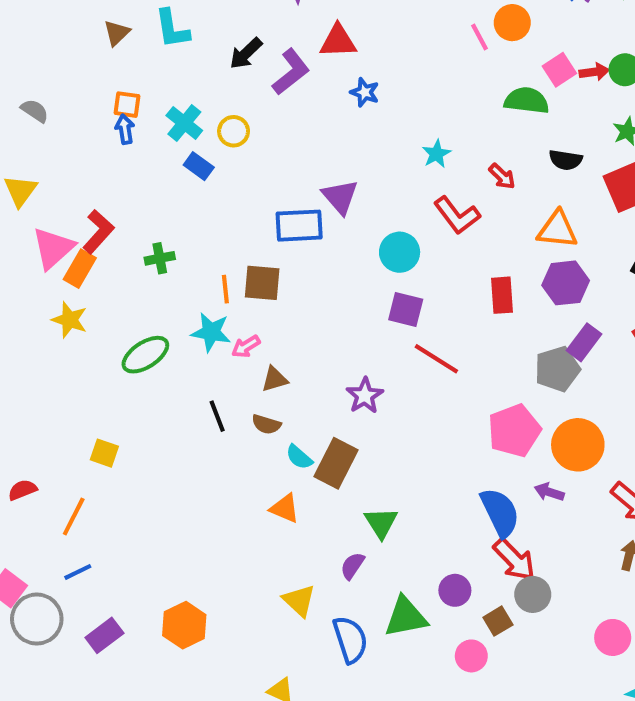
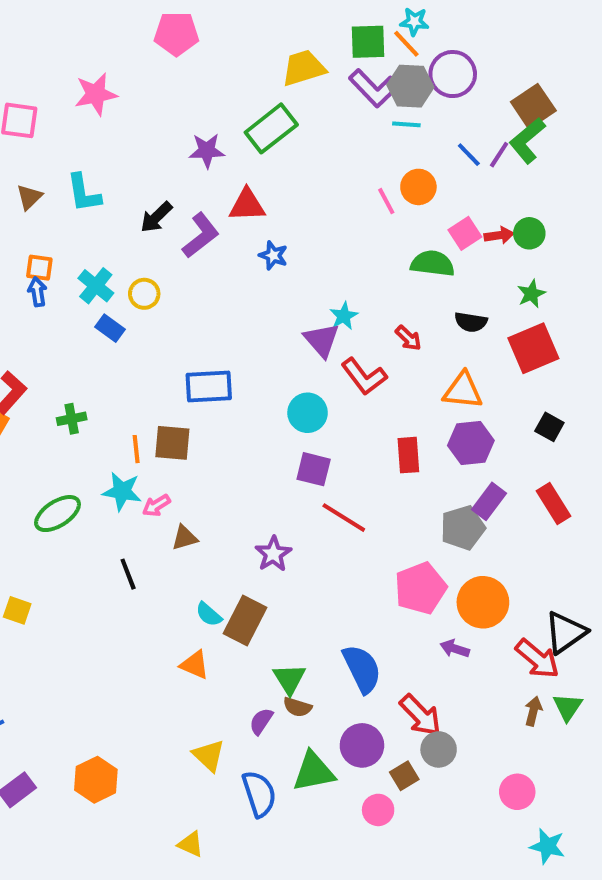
purple triangle: (340, 197) -> (322, 340), moved
brown semicircle: (266, 424) -> (297, 707), moved
blue semicircle: (500, 512) -> (362, 669), moved
purple circle: (455, 590) -> (362, 745), size x1.4

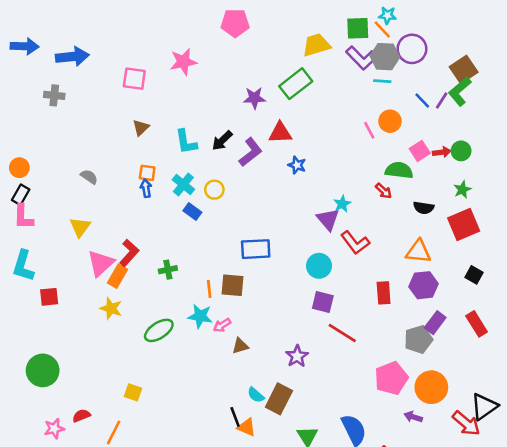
cyan L-shape: (84, 193) -> (186, 142), moved
red arrow: (408, 338) -> (384, 191), moved
black line: (128, 574) -> (235, 417), moved

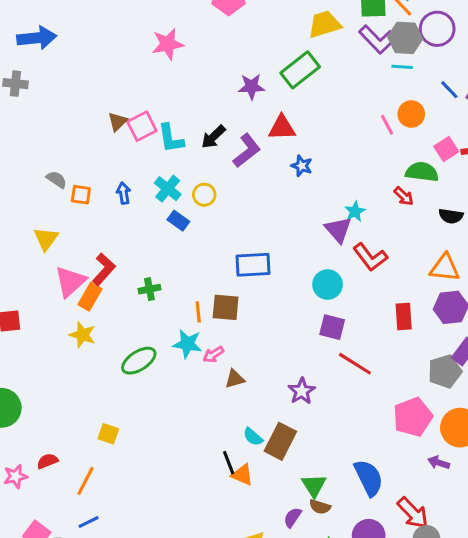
pink square: (134, 79) -> (142, 126), moved, turned -35
orange square: (147, 173) -> (81, 195), moved

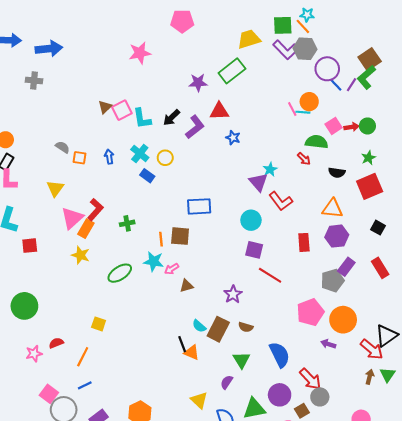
purple circle: (437, 29) -> (327, 69), moved
cyan line: (402, 67) -> (303, 112), moved
brown semicircle: (320, 507) -> (246, 327), moved

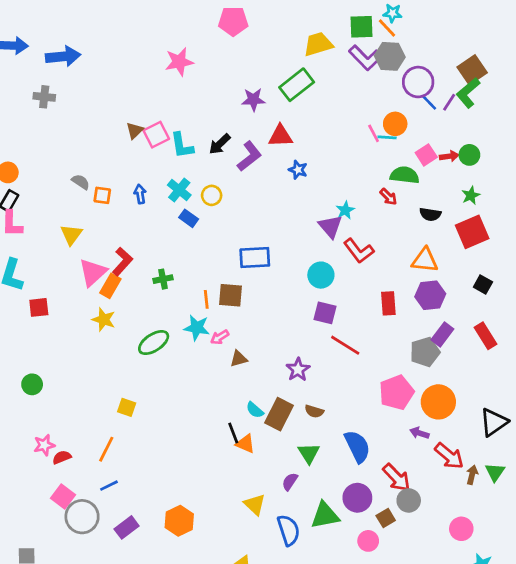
green circle: (24, 306) -> (32, 384), size x0.6
red semicircle: (56, 343) -> (62, 457), moved
red arrow: (372, 349) -> (449, 456), moved

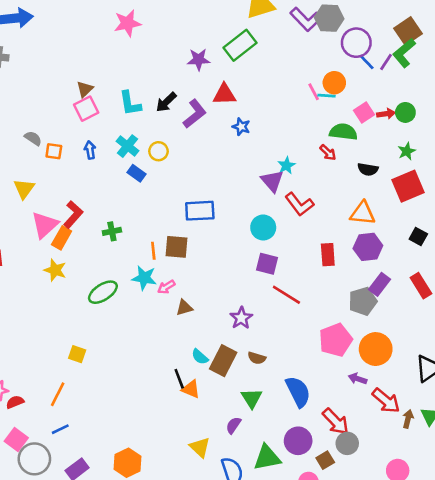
pink square: (156, 135) -> (86, 109), moved

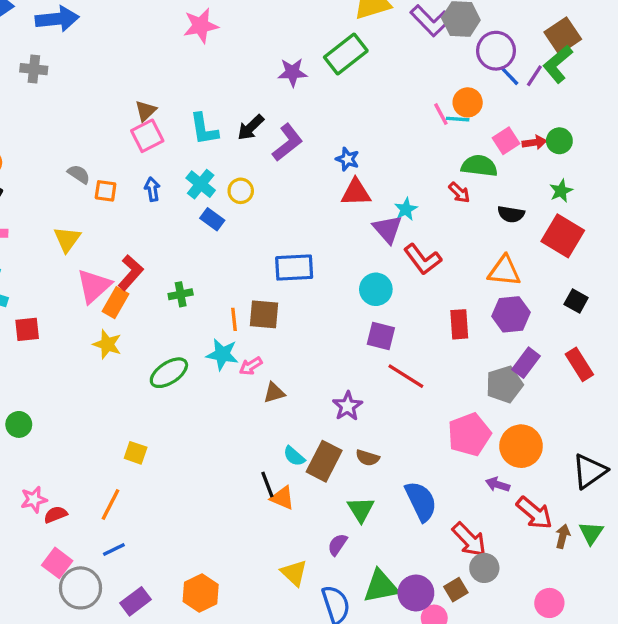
red triangle: (224, 94) -> (356, 193), moved
red square: (408, 186) -> (563, 236), turned -36
purple circle: (298, 441) -> (416, 593), moved

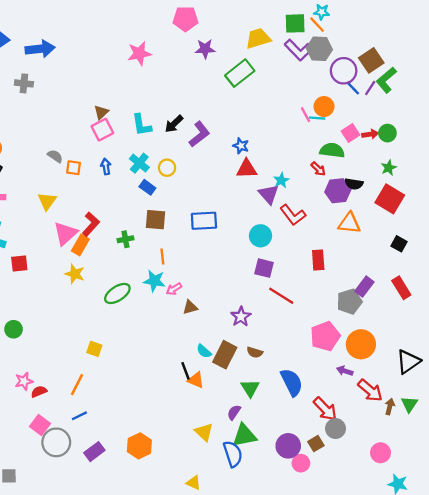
brown square: (563, 36) -> (371, 60), moved
purple star: (292, 72) -> (205, 49), moved
brown square: (264, 314) -> (155, 220), moved
purple hexagon: (511, 314) -> (338, 191), moved
green triangle: (381, 586) -> (244, 435), moved

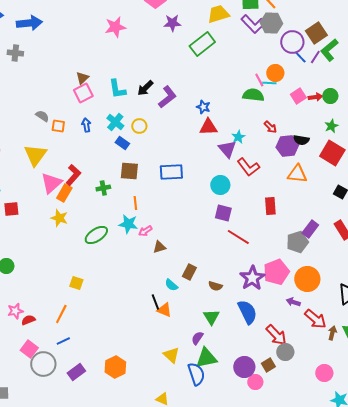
green semicircle: (332, 150) -> (253, 95), moved
yellow triangle: (47, 201) -> (35, 155), size x1.4
purple star: (241, 317) -> (252, 278), moved, size x1.4
brown rectangle: (225, 355) -> (189, 272), moved, size x0.7

